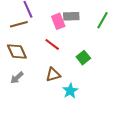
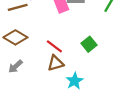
red line: (52, 44) -> (54, 46), moved
brown diamond: (17, 51) -> (15, 37), turned -35

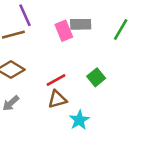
red line: (54, 46) -> (56, 80), turned -66

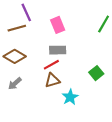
gray rectangle: (81, 24) -> (58, 50), moved
green square: (96, 77) -> (96, 73), moved

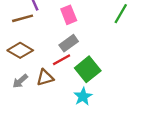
gray rectangle: (58, 50) -> (69, 43), turned -35
green square: (96, 73) -> (88, 69), moved, size x1.5
brown triangle: (52, 80) -> (45, 78), moved

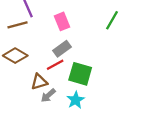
green square: (88, 69) -> (80, 74), turned -35
gray arrow: (20, 81) -> (48, 95), moved

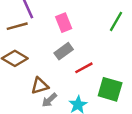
red line: (55, 65) -> (84, 68), moved
green square: (80, 74) -> (110, 89), moved

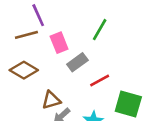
green line: (116, 21) -> (100, 30), moved
pink rectangle: (64, 23) -> (59, 43), moved

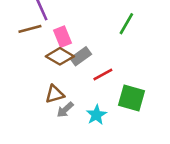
green line: (100, 30) -> (126, 24), moved
brown diamond: (24, 70) -> (60, 56), moved

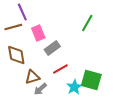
brown diamond: (60, 56) -> (16, 55), moved, turned 50
red line: (103, 75) -> (60, 69), moved
cyan star: (96, 115) -> (74, 87), moved

